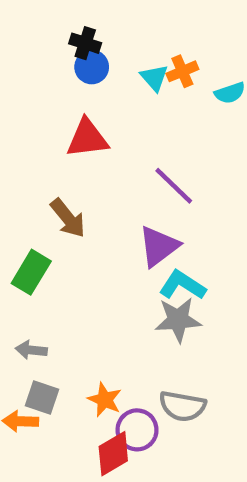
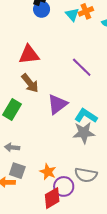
red triangle: (87, 138) -> (29, 55), moved
purple triangle: (159, 246) -> (57, 104), moved

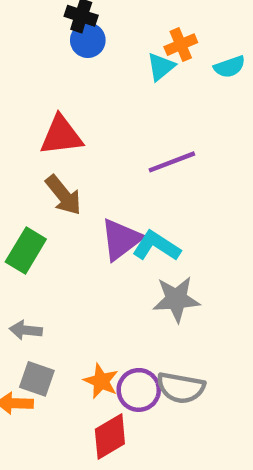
cyan triangle: (72, 15) -> (161, 67), moved, turned 32
purple line: (82, 67) -> (172, 162), turned -65
cyan L-shape: (86, 116) -> (156, 246), moved
purple circle: (64, 186) -> (139, 390), moved

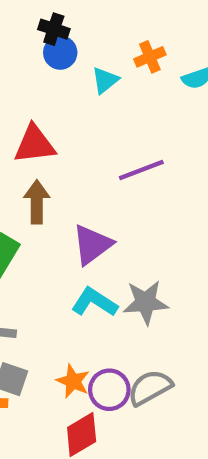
cyan triangle: (161, 67) -> (105, 80), moved
brown arrow: (63, 195) -> (37, 202), turned -141
cyan L-shape: (156, 246) -> (94, 302), moved
gray semicircle: (181, 388) -> (150, 388), turned 141

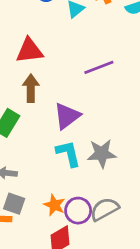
cyan L-shape: (94, 302) -> (68, 154), turned 44

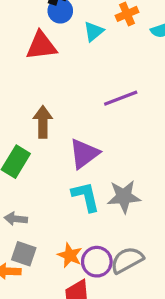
red triangle: (29, 51) -> (41, 46), moved

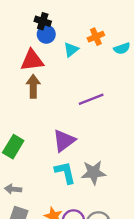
brown arrow: (43, 122) -> (33, 86), moved

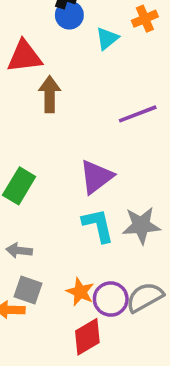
red triangle: (32, 60) -> (24, 56), moved

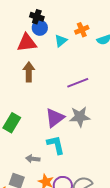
red triangle: (24, 56) -> (27, 43), moved
gray star: (141, 225) -> (80, 117), moved
gray arrow: (19, 250) -> (33, 159), moved

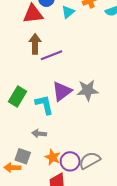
purple line: (78, 83) -> (52, 55), moved
cyan L-shape: (56, 145) -> (44, 105), moved

